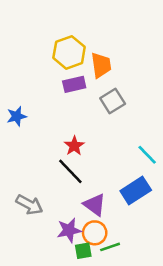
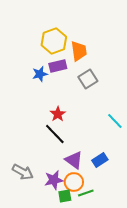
blue star: (17, 116) -> (40, 74), moved
blue rectangle: (136, 191) -> (100, 160), moved, size x0.7
gray arrow: (29, 205) -> (23, 172), moved

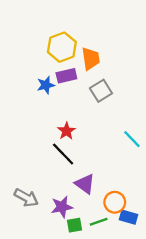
blue rectangle: (100, 160) -> (129, 217), moved, turned 49
orange circle: (74, 182) -> (115, 202), moved

